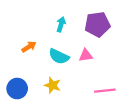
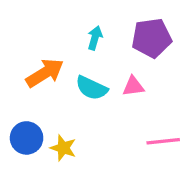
orange arrow: (29, 47) -> (45, 73), size x1.6
yellow star: (52, 85) -> (63, 148), moved

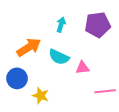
pink triangle: (133, 86) -> (83, 68), moved
blue circle: (27, 138) -> (17, 78), moved

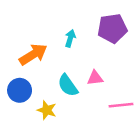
cyan arrow: (61, 25) -> (70, 38), moved
cyan semicircle: (59, 57) -> (68, 85), moved, turned 30

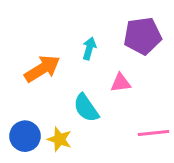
pink triangle: (95, 78) -> (121, 83), moved
blue circle: (20, 90) -> (25, 136), moved

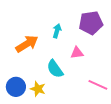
pink line: (153, 133) -> (98, 85), turned 30

